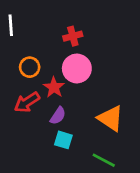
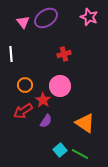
red cross: (73, 36) -> (64, 54), moved
cyan square: (63, 140) -> (60, 150), moved, turned 32

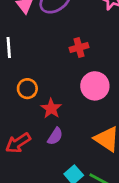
pink circle: (60, 86) -> (95, 86), moved
red arrow: (23, 111) -> (18, 143), moved

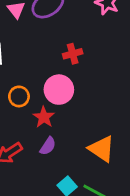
pink circle: (95, 86) -> (59, 90), moved

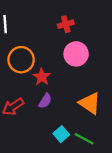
pink circle: (59, 90) -> (76, 54), moved
orange circle: (19, 96) -> (21, 60), size x1.5

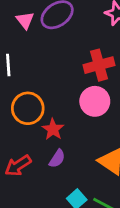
red cross: (66, 24) -> (99, 65), moved, size x1.5

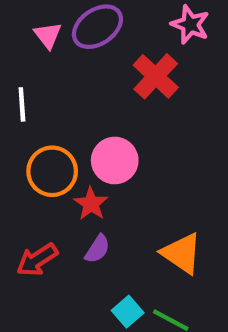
red cross: (99, 65) -> (156, 76), moved, turned -32
pink circle: (95, 101) -> (115, 160), moved

